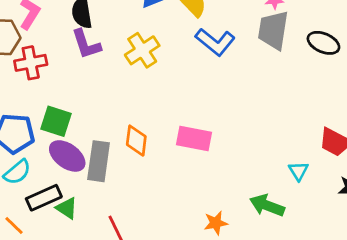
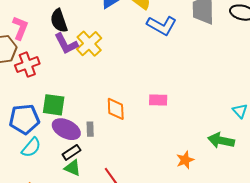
yellow cross: (142, 50) -> (89, 44), moved
pink rectangle: (194, 138) -> (158, 100), size x0.7
gray rectangle: (99, 161) -> (90, 129), size x0.5
black rectangle: (44, 198) -> (71, 152), moved, size x0.7

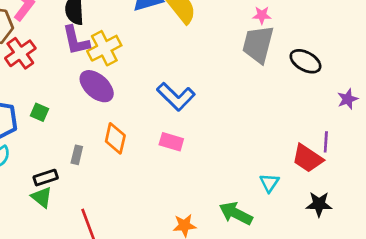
blue L-shape: (162, 26) -> (176, 97), moved
red cross: (27, 65) -> (20, 53), turned -30
green square: (54, 105) -> (39, 112), size x0.6
purple ellipse: (66, 129) -> (97, 86), moved

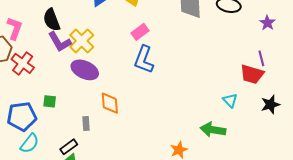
blue L-shape: (176, 97) -> (144, 60), turned 84
pink rectangle: (171, 142) -> (140, 32), moved, turned -36

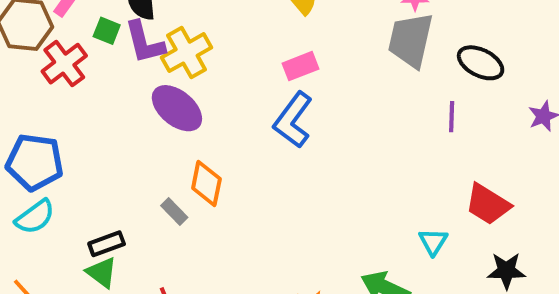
purple line: (261, 58) -> (452, 117), moved
green square: (50, 101) -> (107, 31), moved
gray rectangle: (86, 123) -> (174, 212), moved, turned -56

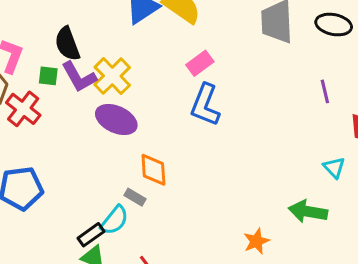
purple line: (452, 117) -> (325, 91), moved
cyan semicircle: (35, 217) -> (115, 220), moved

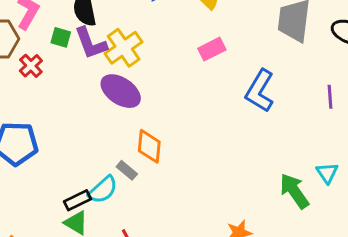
blue L-shape: (205, 105) -> (260, 91), moved
red cross: (23, 109) -> (31, 66), size x0.7
green arrow: (308, 211) -> (294, 191), moved, turned 36

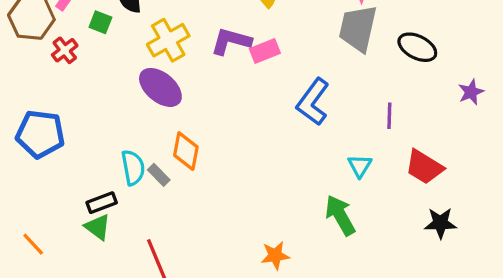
purple L-shape: (91, 43) -> (231, 41), moved, turned 120
cyan triangle: (327, 173) -> (360, 166), moved
cyan semicircle: (103, 190) -> (133, 168), moved, turned -64

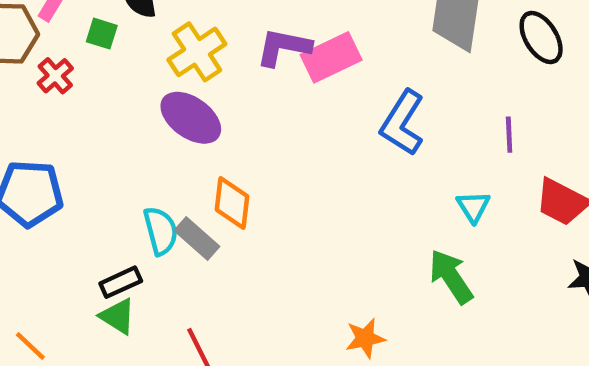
black ellipse: (417, 47) -> (541, 37), turned 36
pink rectangle: (265, 51) -> (331, 57), size x1.4
gray rectangle: (159, 175) -> (197, 239), size x1.4

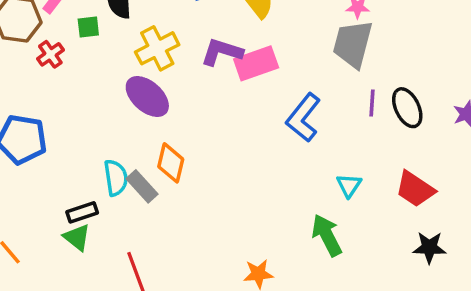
green square: (102, 34) -> (88, 27), turned -30
black ellipse: (541, 37) -> (407, 108), moved
purple line: (509, 135) -> (372, 103), moved

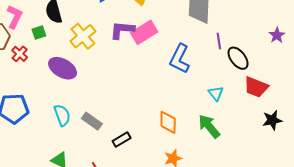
purple ellipse: (147, 96) -> (63, 68), moved
black ellipse: (407, 108) -> (238, 58), moved
orange diamond: (171, 163) -> (168, 122), moved
cyan semicircle: (116, 178) -> (62, 115), moved
black rectangle: (82, 212) -> (121, 140), moved

